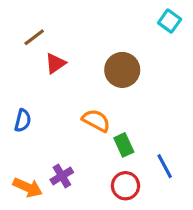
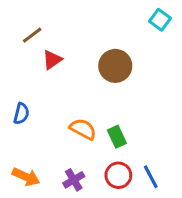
orange semicircle: (96, 120) -> (83, 129), moved
blue line: (165, 166) -> (151, 177), moved
purple cross: (62, 176) -> (74, 180), moved

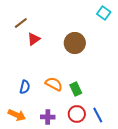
blue semicircle: (21, 114) -> (25, 87), moved
purple cross: (74, 180) -> (48, 117), turned 32

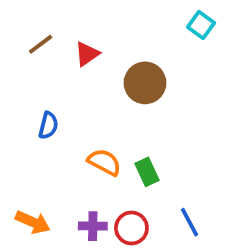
red triangle: (34, 39) -> (87, 54), moved
blue semicircle: (25, 87) -> (48, 125), moved
red circle: (77, 114) -> (131, 228), moved

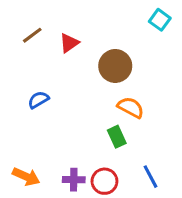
blue semicircle: (48, 125) -> (38, 100), turned -135
orange semicircle: (104, 162) -> (131, 107), moved

